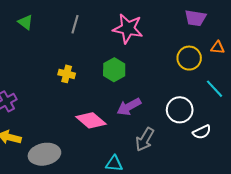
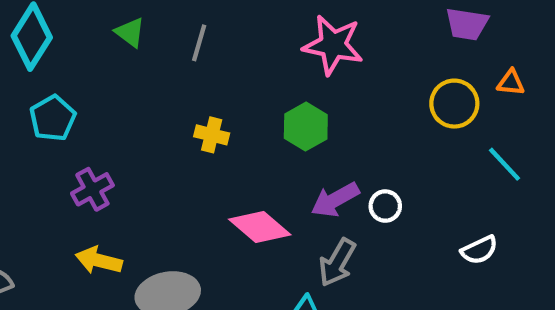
gray line: (75, 24) -> (199, 43), moved
white circle: (180, 110) -> (385, 206), moved, size x0.6
gray arrow: (145, 139) -> (337, 262), moved

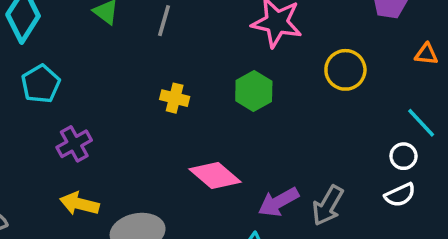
yellow circle: (454, 104) -> (345, 70), moved
purple arrow: (335, 200) -> (278, 202), moved
white circle: (385, 206) -> (404, 156), moved
gray arrow: (337, 262) -> (328, 205), moved

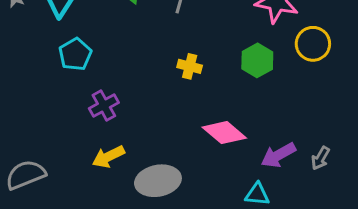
yellow circle: (345, 70) -> (313, 44), moved
yellow arrow: (79, 204) -> (108, 157), turned -40
gray arrow: (328, 205) -> (320, 158), size x0.7

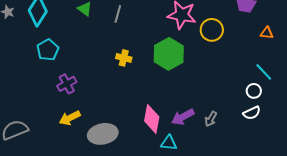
yellow circle: (313, 44) -> (212, 30), moved
green hexagon: (257, 60) -> (169, 54), size x1.4
pink diamond: (224, 133) -> (152, 119), moved, turned 60

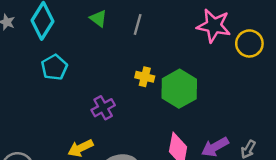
green hexagon: (169, 54) -> (179, 89), moved
purple cross: (67, 84) -> (103, 108), moved

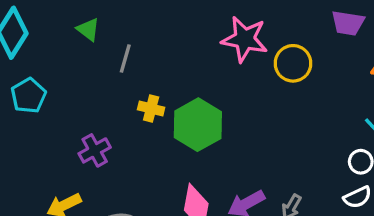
gray line: (138, 24) -> (125, 59), moved

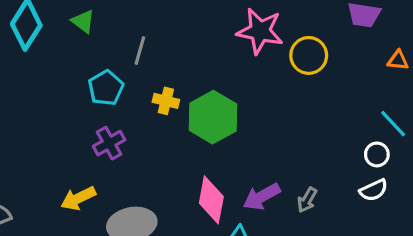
green triangle: (88, 29) -> (83, 21), moved
cyan pentagon: (28, 96) -> (106, 88), moved

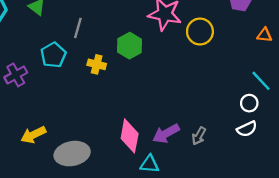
green hexagon: (213, 117) -> (130, 46), moved, size x0.7
purple cross: (109, 143) -> (16, 75), moved

